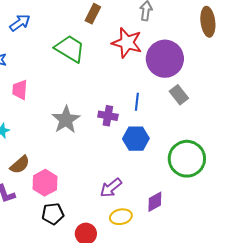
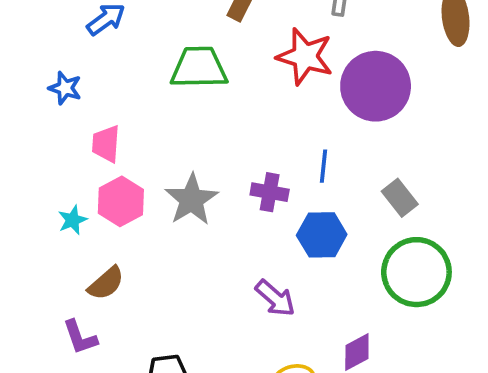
green trapezoid: (70, 49) -> (199, 68), turned -32
gray rectangle: (179, 95) -> (400, 198), moved
pink hexagon: (45, 183) -> (121, 201), moved
purple arrow: (111, 188) -> (275, 298), moved, turned -100

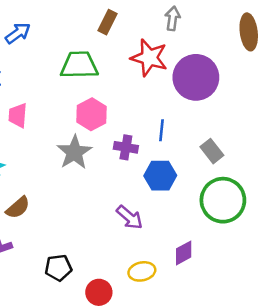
pink hexagon: (121, 201) -> (92, 114), moved

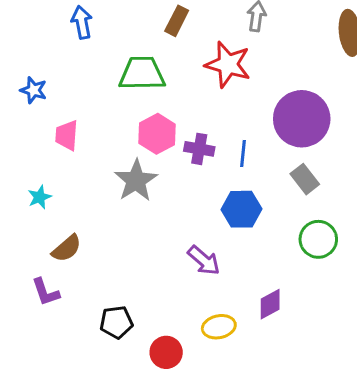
blue arrow: (18, 33) -> (82, 22), moved, turned -65
purple circle: (196, 77) -> (302, 119), moved
purple cross: (126, 147) -> (199, 149), moved
green circle: (223, 200) -> (318, 239), size x0.7

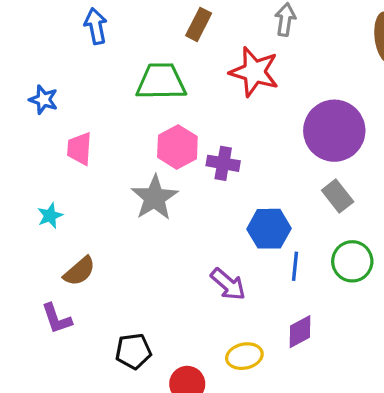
blue line: (243, 153) -> (295, 266), moved

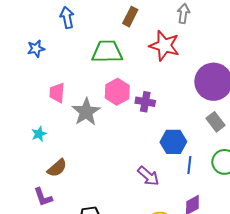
blue star: (43, 100) -> (36, 49), moved, turned -30
gray star: (155, 198) -> (86, 112), moved

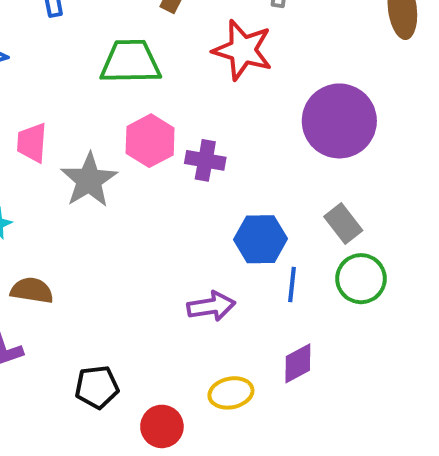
gray rectangle: (215, 122) -> (343, 223), moved
brown semicircle: (57, 168) -> (32, 290), turned -130
purple arrow: (148, 176) -> (211, 306), turned -50

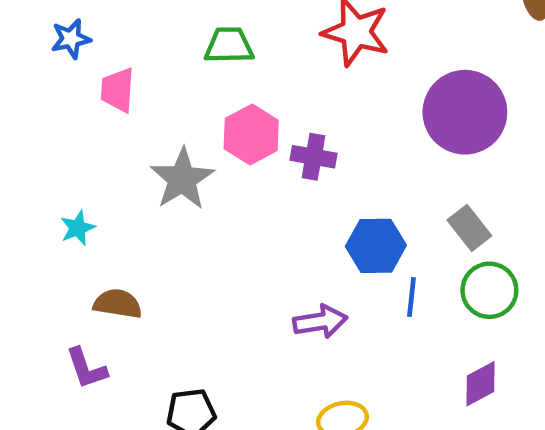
green trapezoid: (130, 62) -> (229, 45), size x0.7
pink trapezoid: (32, 143) -> (118, 90), moved
purple diamond: (298, 363) -> (480, 384), moved

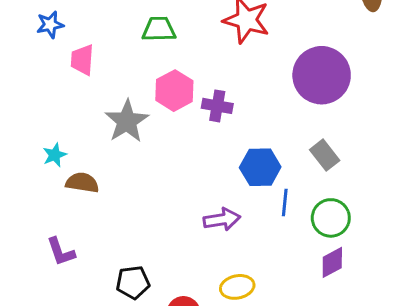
green circle: (489, 290) -> (331, 218), moved
brown semicircle: (118, 304) -> (82, 183), moved

